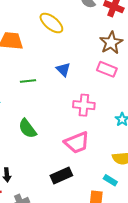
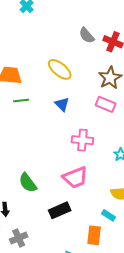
yellow ellipse: (51, 23) -> (60, 69), moved
green line: (28, 81) -> (21, 101), moved
green semicircle: (27, 129) -> (28, 183), moved

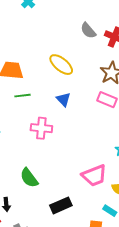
pink cross: (82, 140) -> (41, 128), moved
pink trapezoid: (75, 177) -> (94, 176), moved

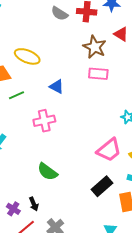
yellow ellipse: (61, 65) -> (27, 56), moved
black rectangle: (61, 205) -> (102, 186), moved

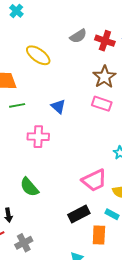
gray semicircle: (60, 14) -> (78, 36), turned -78
yellow ellipse: (27, 56) -> (38, 55), moved

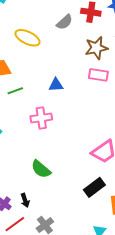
gray semicircle: (78, 36) -> (64, 22), moved
brown star: (104, 77) -> (96, 48), turned 30
blue triangle: (58, 106) -> (56, 85), turned -35

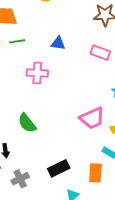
pink rectangle: (98, 75) -> (100, 53), moved
black rectangle: (94, 187) -> (59, 168), moved

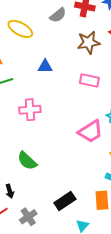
blue triangle: (58, 43) -> (45, 66), moved
pink trapezoid: (92, 118) -> (90, 131), moved

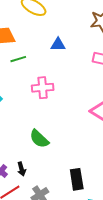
black rectangle: (65, 201) -> (77, 179), turned -65

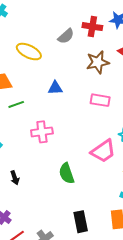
green semicircle: (39, 139) -> (67, 173), moved, turned 30
black arrow: (22, 169) -> (15, 178), moved

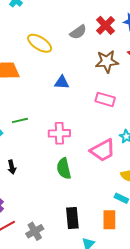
red cross: (92, 27) -> (106, 25), turned 30
green line: (16, 104) -> (20, 120), moved
pink cross: (42, 132) -> (59, 133), moved

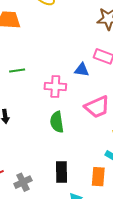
blue triangle: (62, 82) -> (82, 70), moved

